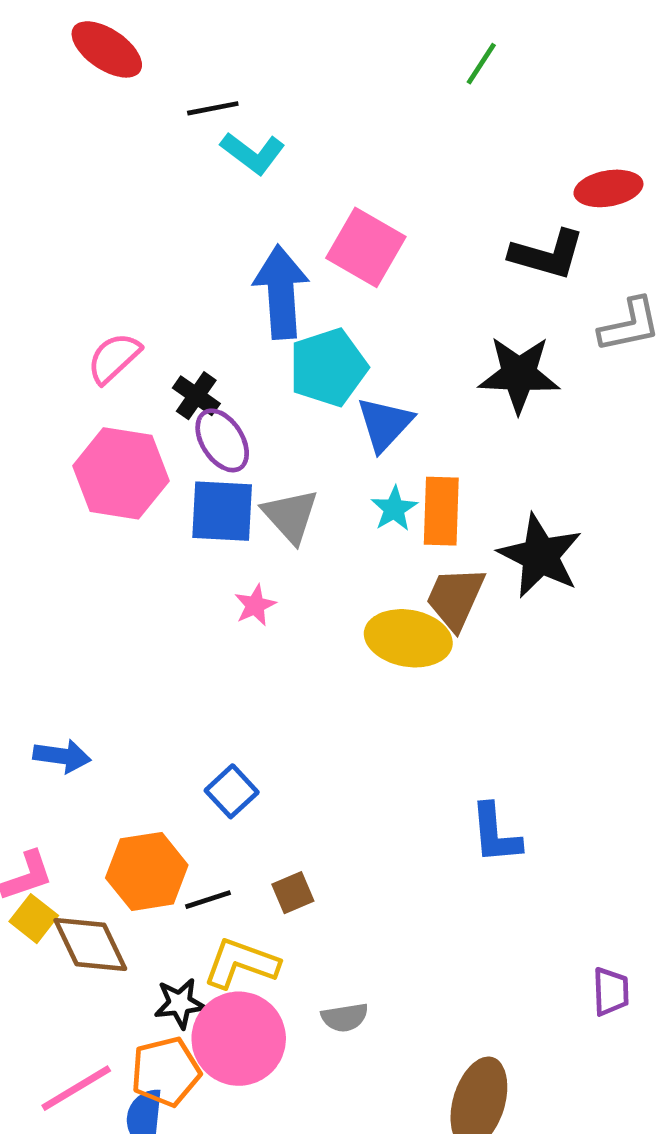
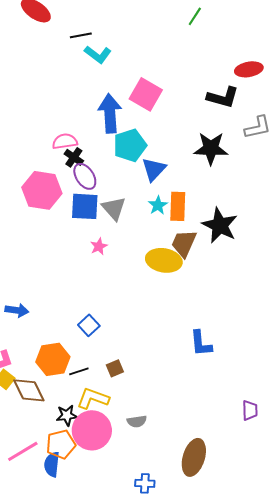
pink semicircle: (114, 358) -> (65, 141), moved, turned 35

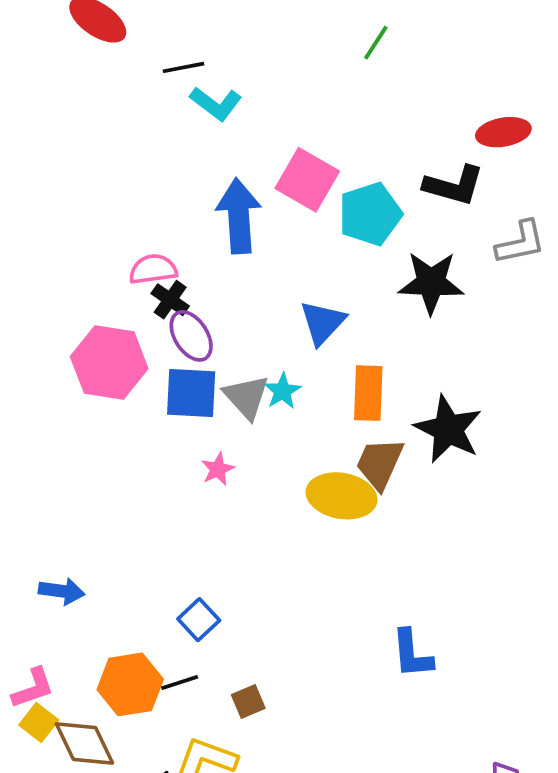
green line: (195, 16) -> (376, 43), moved
cyan pentagon: (130, 145) -> (370, 214), moved
cyan star: (158, 205) -> (283, 391), moved
black line: (79, 371) -> (180, 683), moved

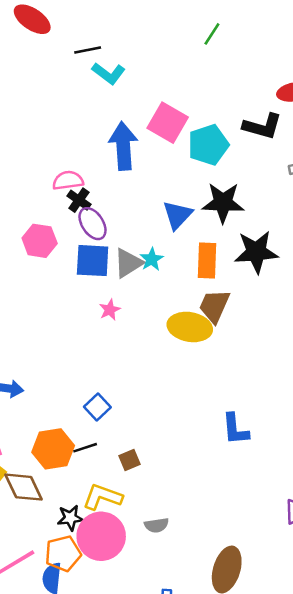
black star: (431, 283) -> (223, 203), moved
pink hexagon: (109, 363) -> (40, 241), size x0.7
gray triangle: (246, 397) -> (128, 263), turned 40
black star: (448, 429) -> (256, 252), moved, turned -30

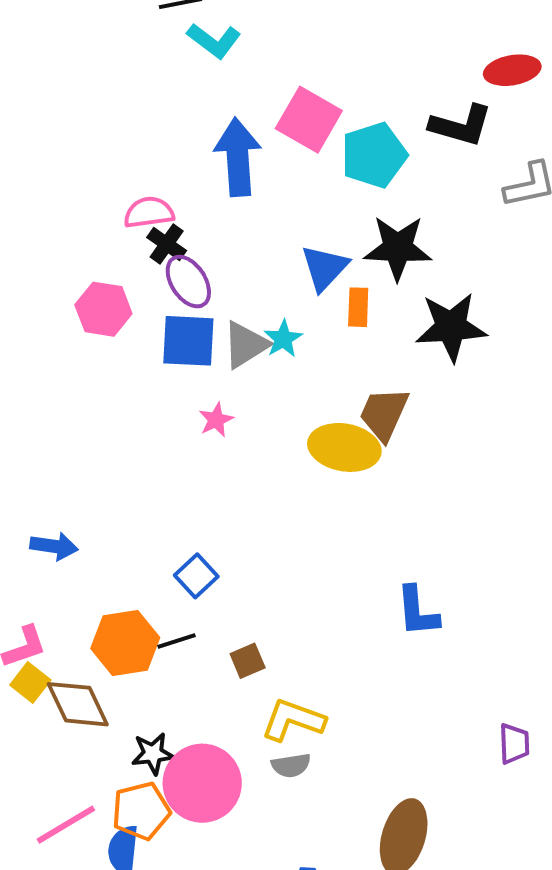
orange rectangle: (207, 261) -> (358, 307), moved, size x0.7
yellow L-shape: (102, 497) -> (293, 720), moved

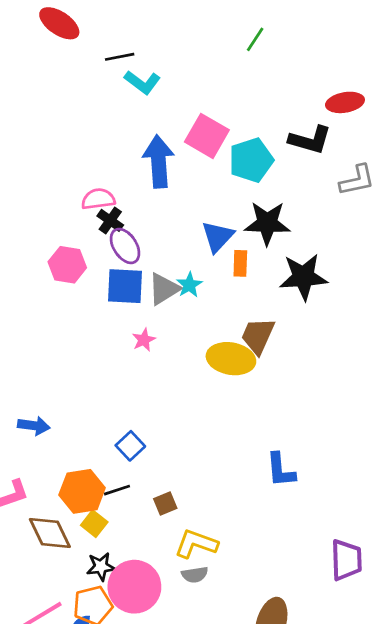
yellow square: (30, 682) -> (94, 524), moved
purple trapezoid: (514, 744) -> (346, 560), size x1.5

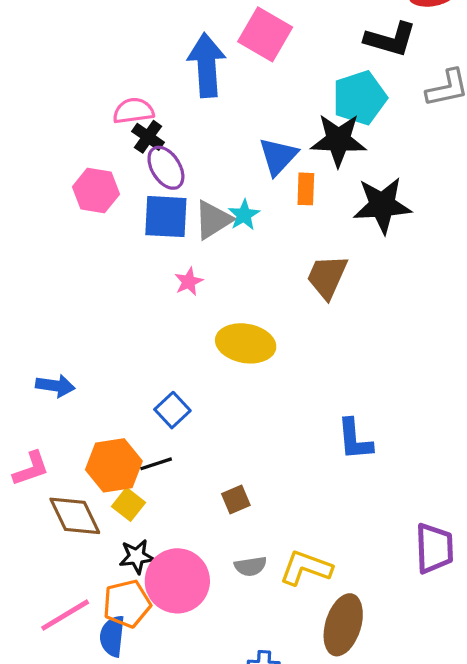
cyan pentagon: (251, 160) -> (359, 98), moved
yellow ellipse: (231, 359) -> (246, 343), moved
brown square: (165, 503) -> (236, 500), moved
yellow L-shape: (196, 544) -> (306, 568), moved

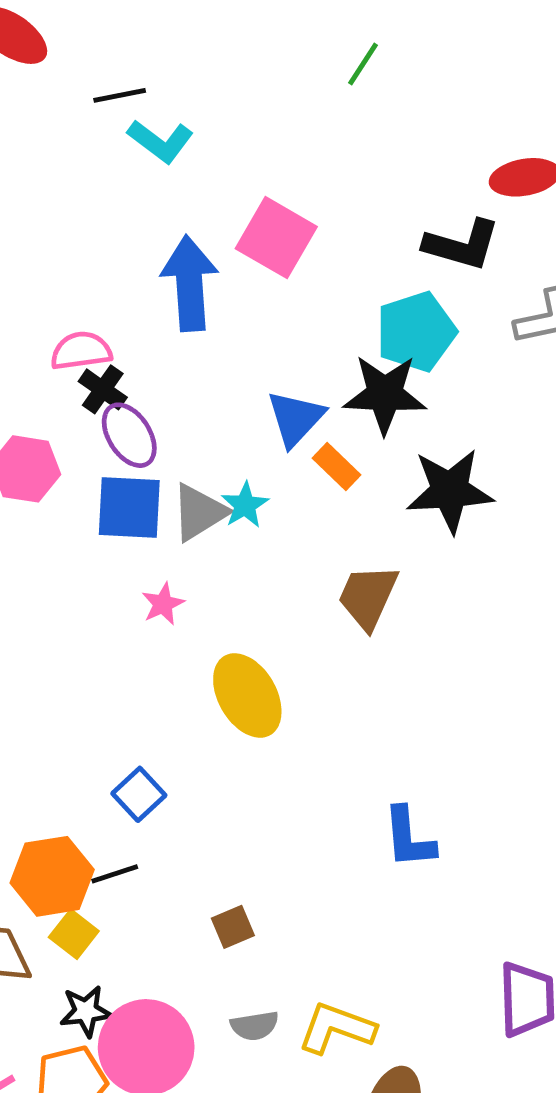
orange rectangle: (306, 189) -> (337, 467), turned -48
yellow ellipse: (246, 343) -> (247, 696), turned 50

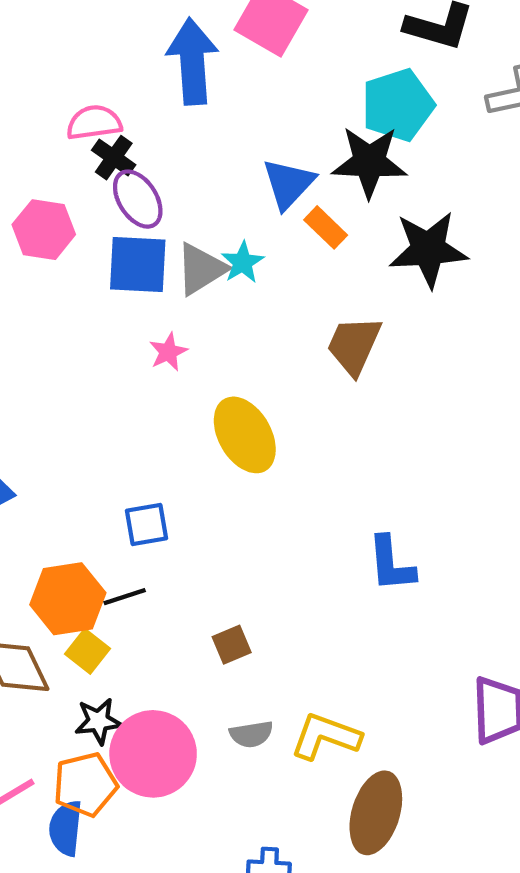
blue square: (139, 794) -> (146, 525), turned 33

